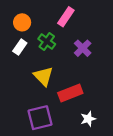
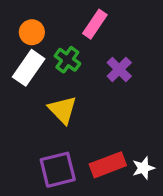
white rectangle: (20, 47) -> (29, 68), size x1.5
red rectangle: (70, 93) -> (108, 165), moved
white star: (88, 119) -> (143, 168), moved

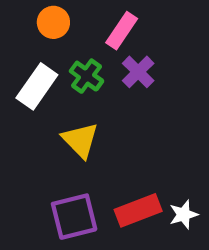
orange circle: (32, 32) -> (53, 22), moved
purple cross: (119, 69) -> (138, 72), moved

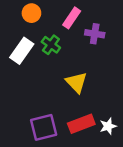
purple cross: (138, 72) -> (95, 34), moved, turned -36
yellow triangle: (80, 140) -> (76, 82), moved

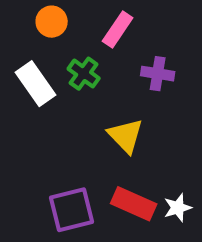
purple cross: (95, 34) -> (158, 74), moved
white rectangle: (22, 51) -> (36, 84), turned -70
red rectangle: (81, 124) -> (134, 204), turned 45

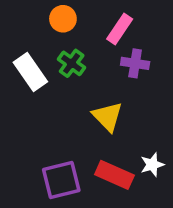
orange circle: (52, 22) -> (63, 19), moved
pink rectangle: (118, 30) -> (120, 29), moved
white star: (178, 208) -> (152, 165), moved

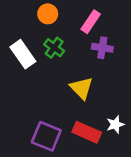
purple square: (61, 180) -> (46, 136), turned 36

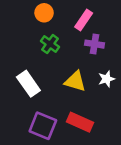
white rectangle: (23, 54) -> (28, 84), moved
yellow triangle: (81, 88) -> (75, 81), turned -30
white star: (115, 124) -> (107, 79), moved

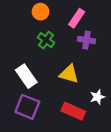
white star: (107, 79) -> (97, 97), moved
purple square: (43, 126) -> (27, 107), moved

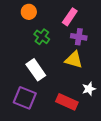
orange circle: (40, 12) -> (29, 12), moved
yellow triangle: (69, 74) -> (74, 60), moved
white rectangle: (26, 76) -> (36, 70), moved

